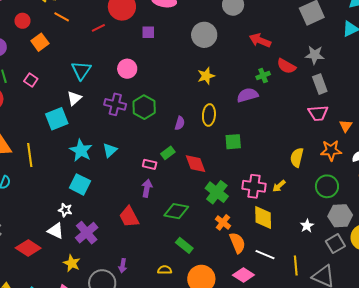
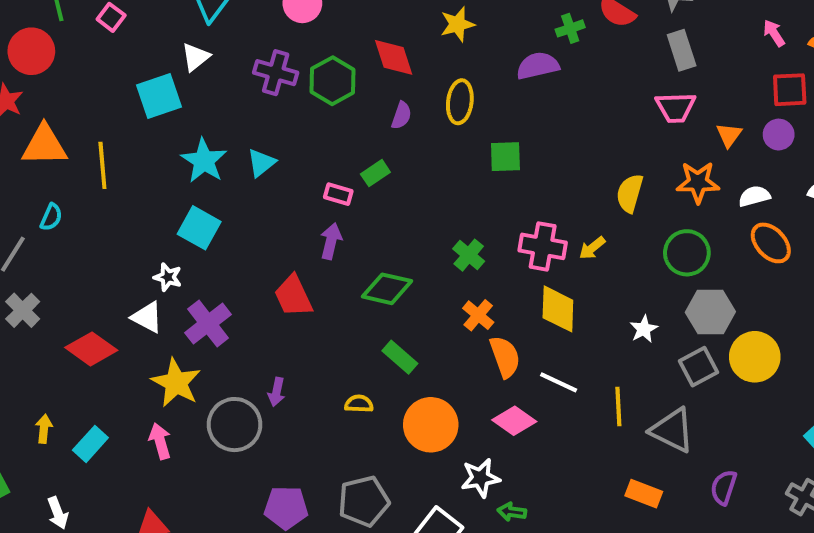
red diamond: (196, 164) -> (394, 57), moved
green cross: (217, 192) -> (469, 255), size x0.7
yellow star: (72, 263) -> (176, 383), size x1.4

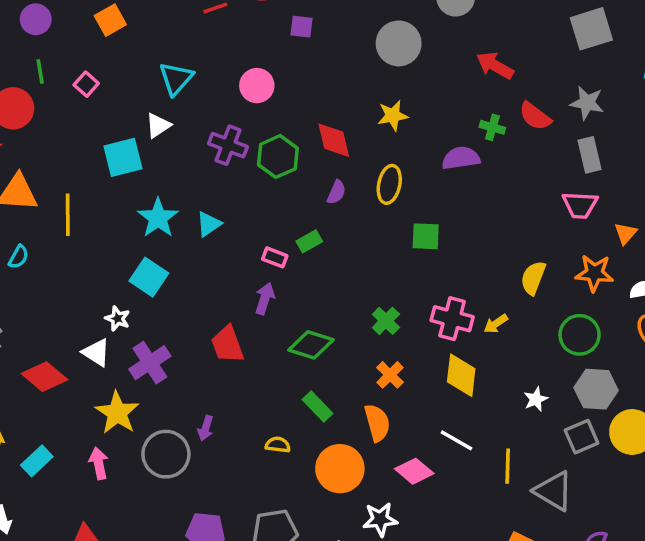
green cross: (570, 28) -> (492, 127), turned 30
orange semicircle: (505, 357) -> (377, 423), moved

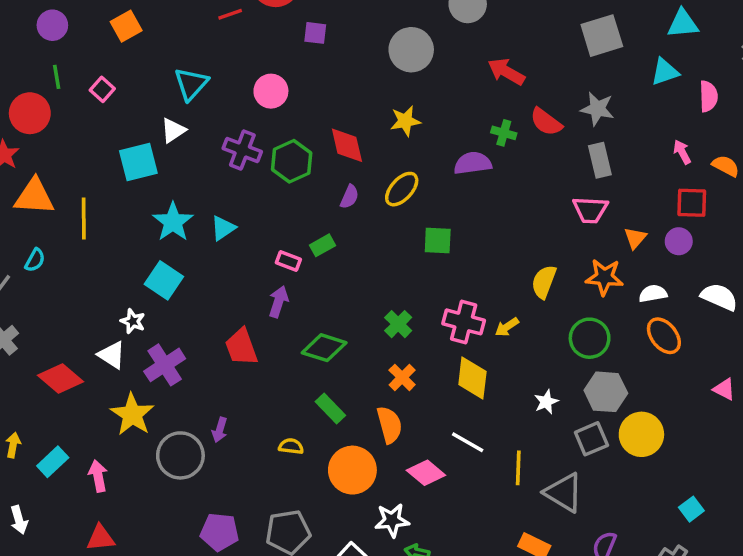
yellow ellipse: (389, 184) -> (402, 189), turned 30
pink arrow: (99, 463) -> (98, 476), moved

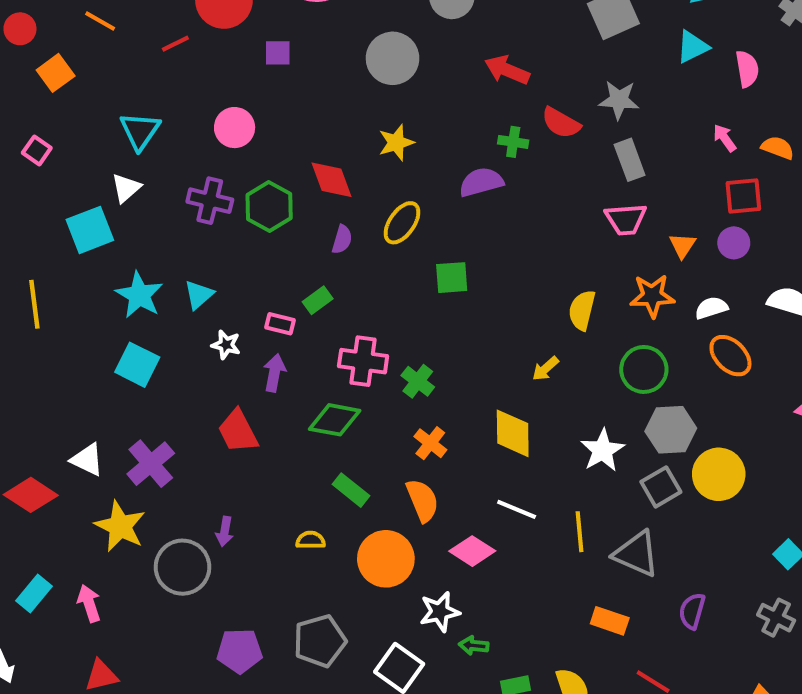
white star: (133, 321) -> (226, 345), moved
pink cross: (464, 322) -> (363, 361), moved
white star: (546, 402) -> (602, 450), size x1.5

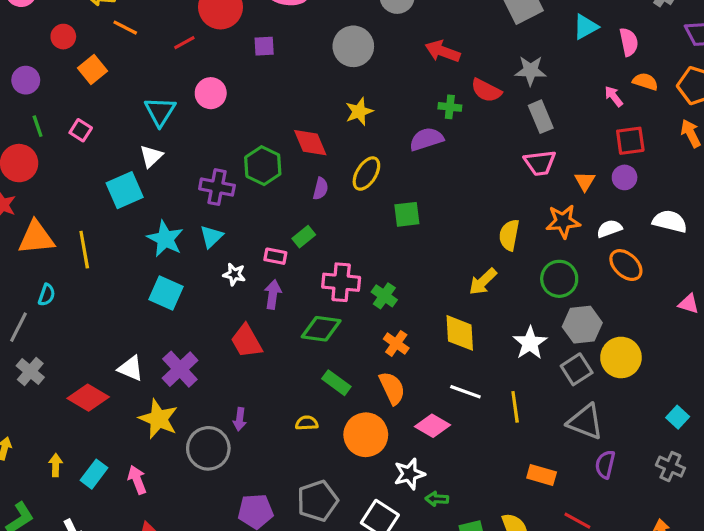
pink circle: (235, 128) -> (211, 93), moved
orange semicircle: (778, 148) -> (645, 82), moved
purple cross: (210, 201) -> (217, 187), moved
yellow arrow: (545, 369) -> (483, 282), size x1.4
gray triangle: (636, 554) -> (585, 422), moved

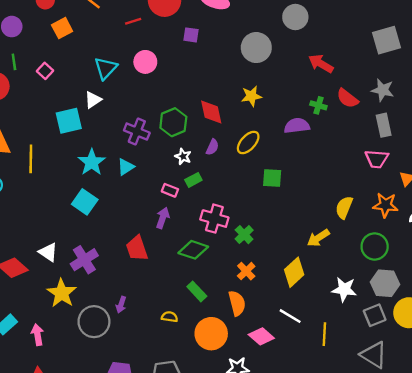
white star: (234, 274) -> (183, 156), moved
yellow diamond: (460, 333) -> (294, 272), turned 40
white star: (530, 343) -> (344, 289), turned 30

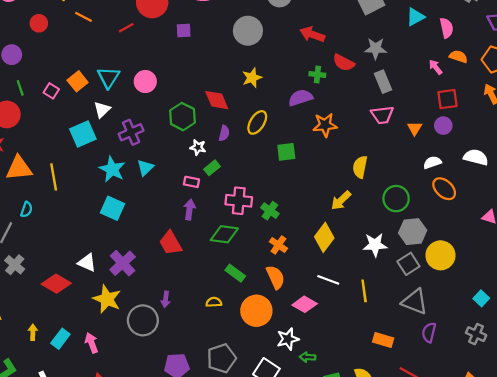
orange square: (62, 28) -> (78, 81), moved
pink circle: (145, 62) -> (145, 82), moved
purple cross: (137, 132) -> (131, 132), moved, turned -35
orange star: (385, 205) -> (325, 125), moved

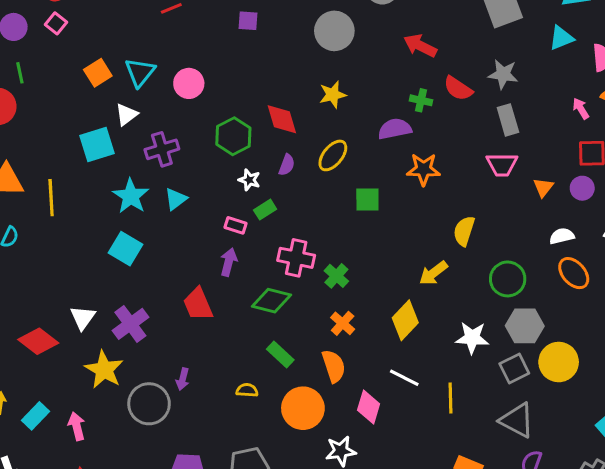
pink square: (51, 91) -> (56, 23), moved
white triangle: (87, 263) -> (83, 318), turned 36
pink diamond: (305, 304) -> (369, 407), turned 70

